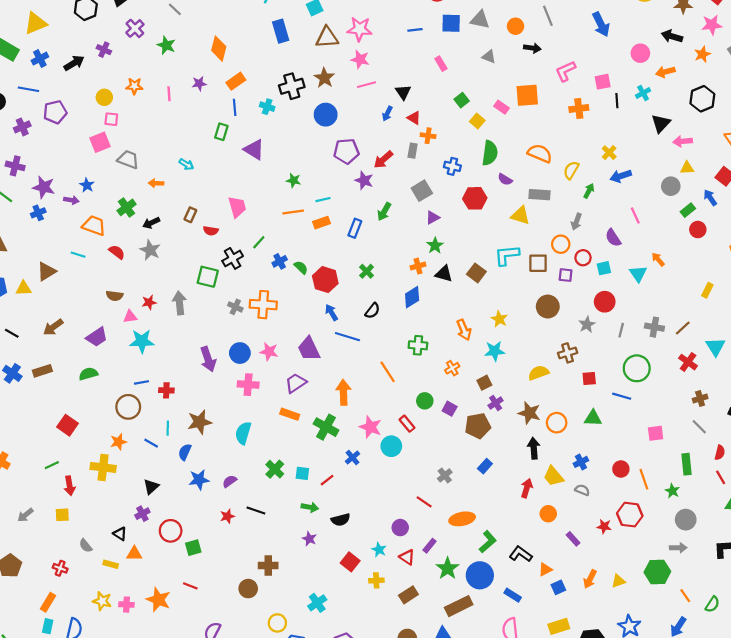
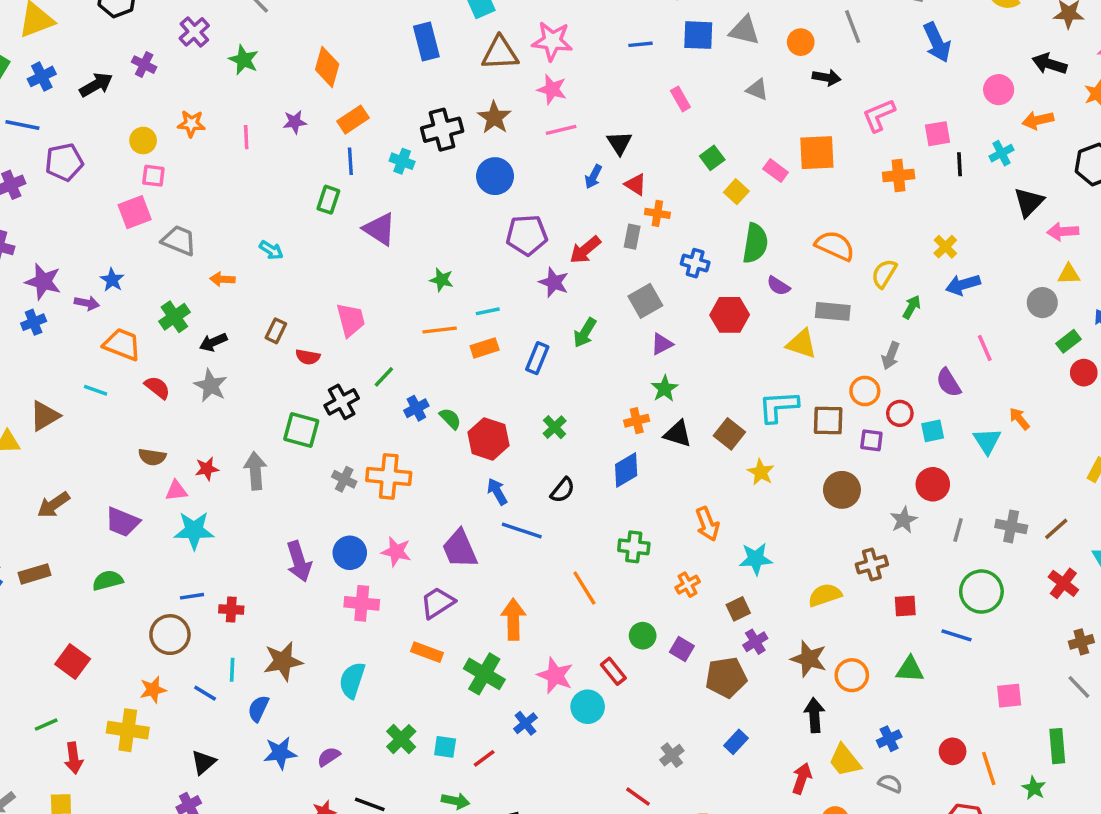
yellow star: (499, 319) -> (761, 472), moved
purple trapezoid: (97, 337) -> (122, 522), turned 55

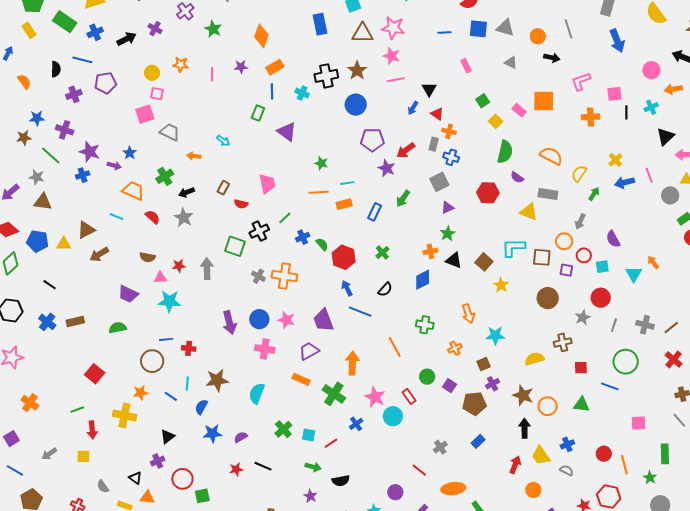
blue cross: (695, 263) -> (451, 157), moved
pink line: (985, 348) -> (649, 175), moved
brown arrow: (53, 505) -> (99, 254), moved

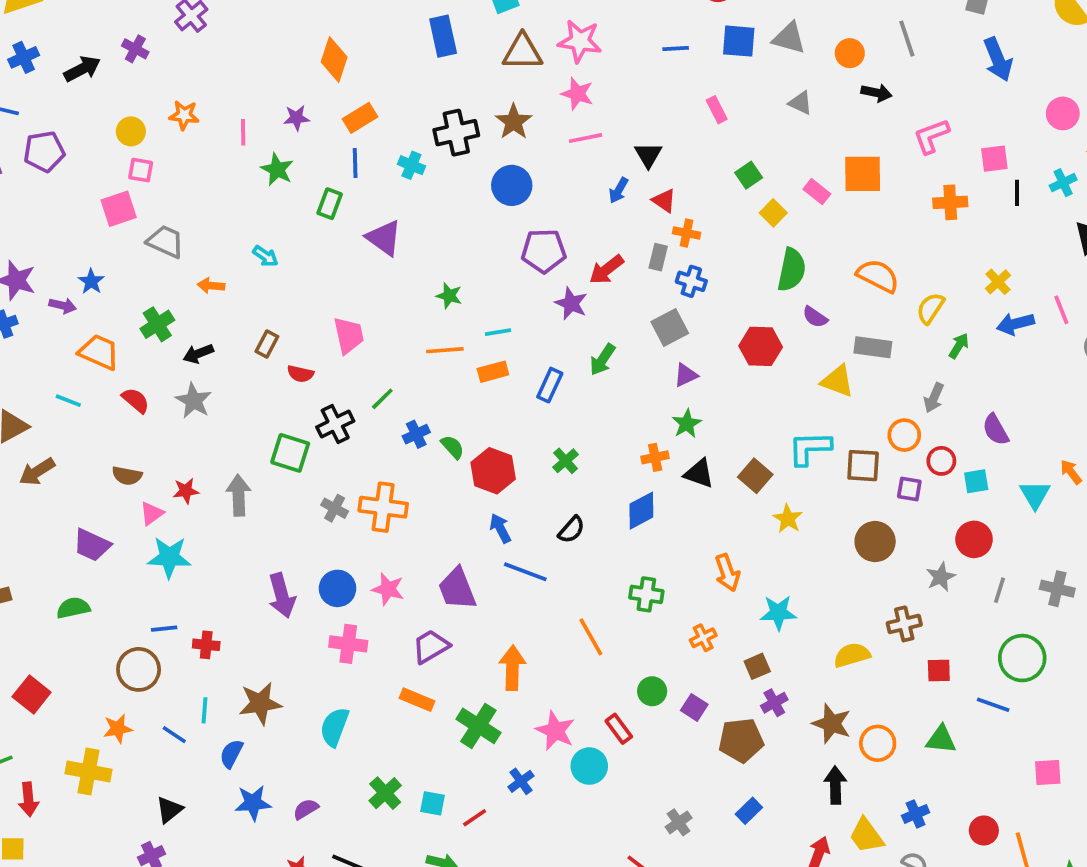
green star: (213, 29) -> (277, 169), moved
pink triangle: (160, 278) -> (152, 513), turned -32

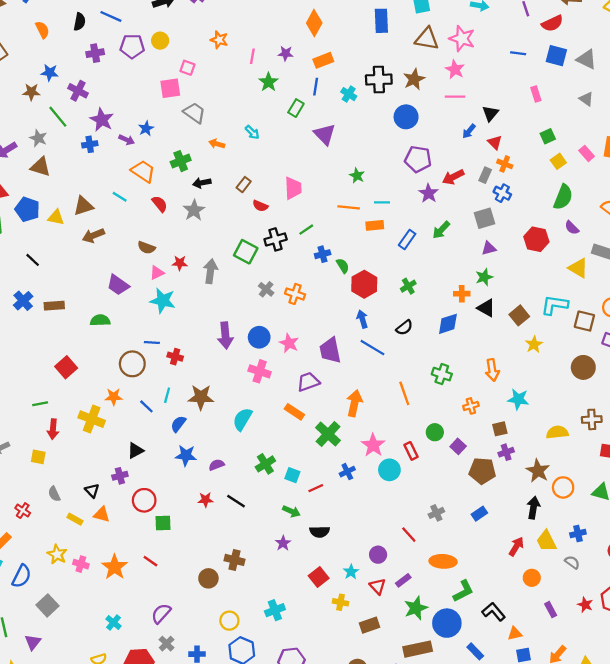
yellow circle: (131, 131) -> (160, 41), moved
orange cross: (383, 507) -> (295, 294), size x0.7

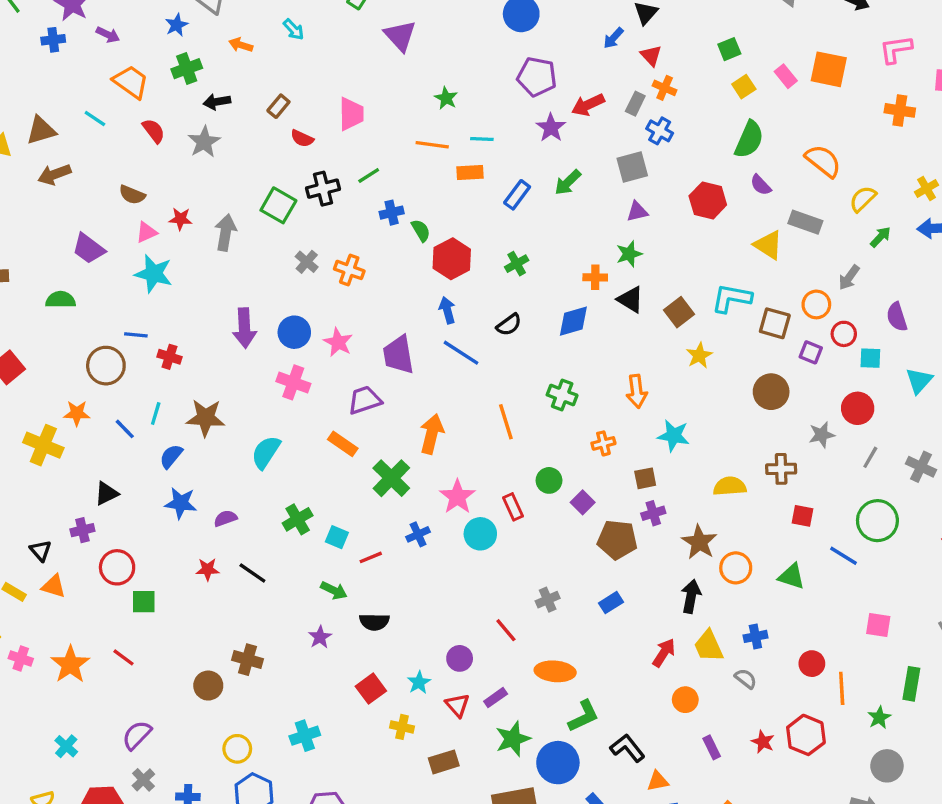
blue star: (146, 128) -> (177, 25), moved

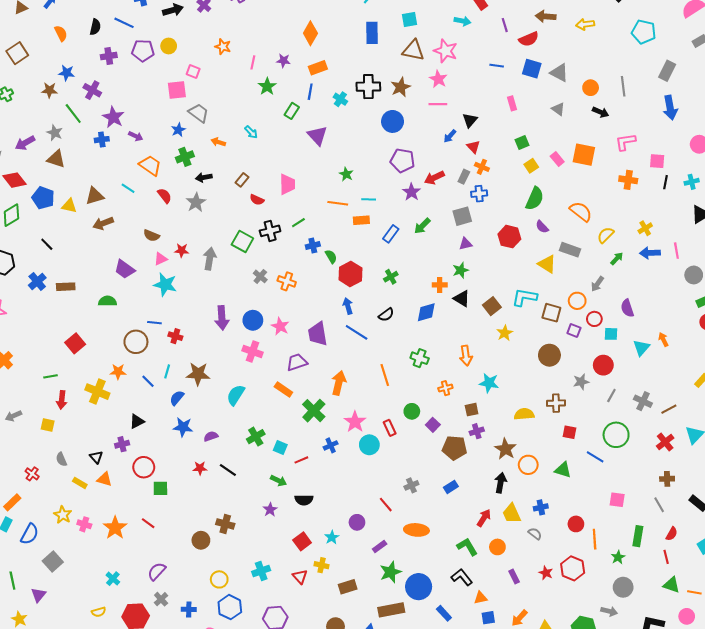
blue cross: (660, 131) -> (479, 194), turned -35
red triangle: (457, 705) -> (300, 577), moved
green L-shape: (584, 716) -> (467, 547), moved, turned -95

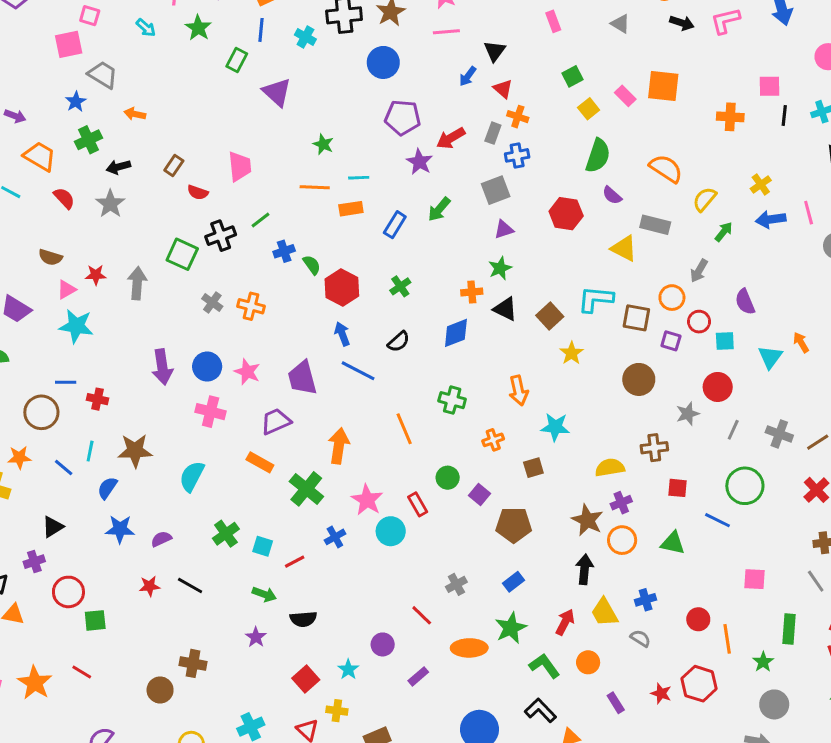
cyan arrow: (251, 132) -> (146, 28), moved
pink L-shape: (625, 142) -> (725, 21), moved
purple cross: (477, 431) -> (621, 503), moved
green star: (390, 572) -> (511, 628), moved

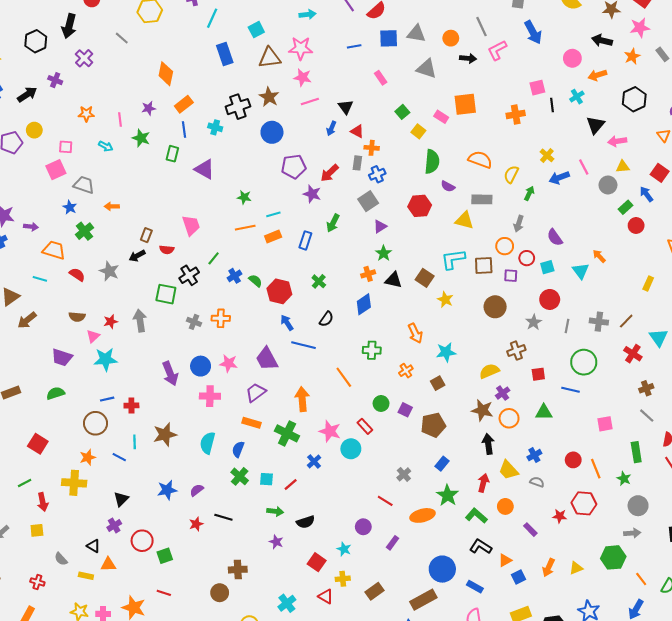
gray triangle: (620, 24) -> (427, 69), size x1.5
black arrow: (118, 167) -> (137, 256), moved
blue semicircle: (107, 488) -> (238, 449), moved

